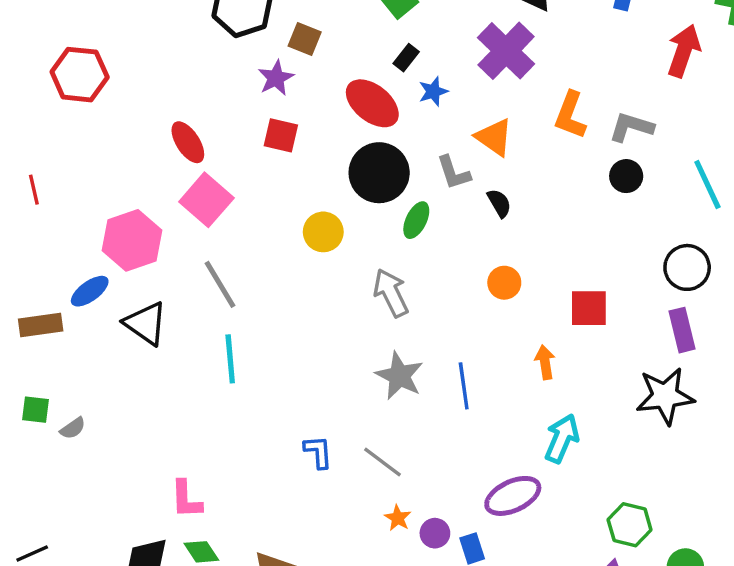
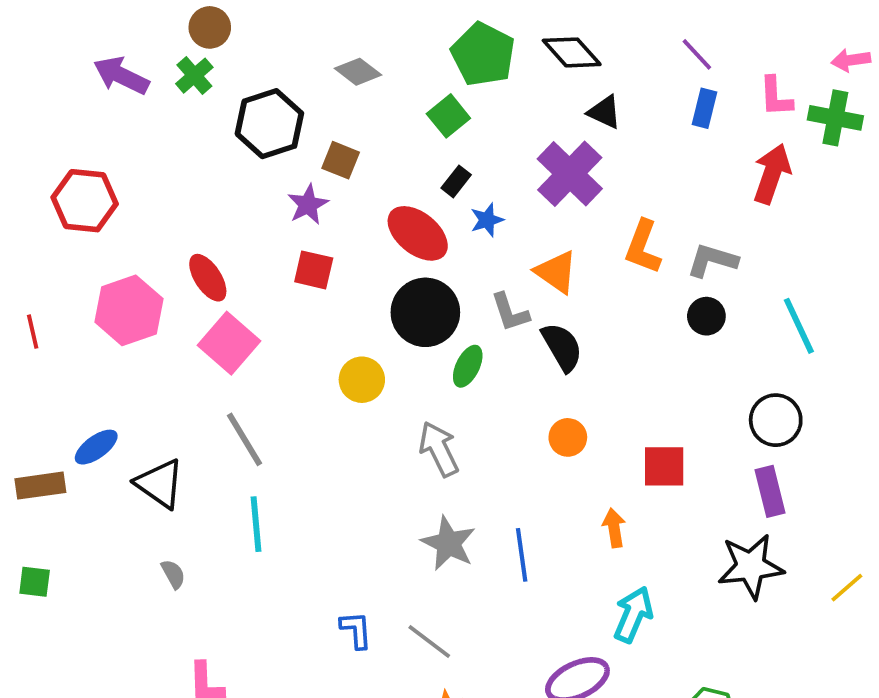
black semicircle: (499, 203) -> (562, 347), size x1.5
pink hexagon: (132, 240) -> (129, 310), moved
gray semicircle: (73, 428) -> (173, 574), moved, turned -84

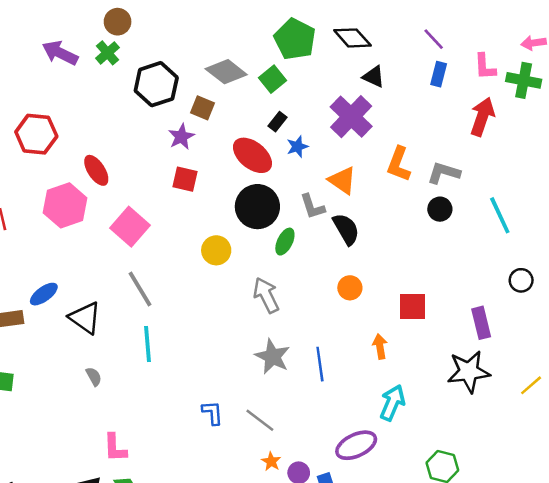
gray diamond: (358, 72) -> (226, 72), moved, size x1.4
red ellipse: (208, 278) -> (96, 170), moved
black circle: (776, 420) -> (521, 280), moved, size x0.7

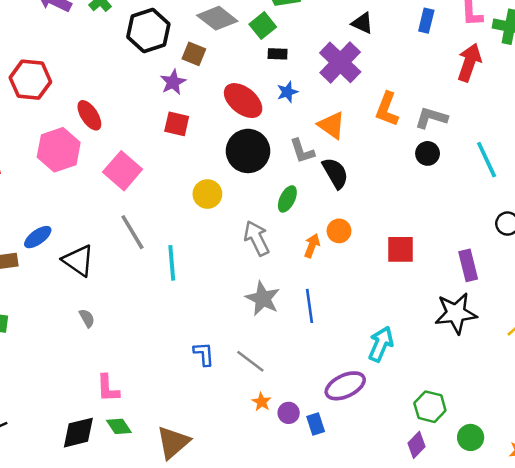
black rectangle: (277, 122) -> (278, 54), moved, turned 54
green ellipse: (285, 242) -> (287, 199), moved
cyan line: (148, 344) -> (172, 263), moved
orange arrow: (380, 347) -> (312, 246), moved, turned 30

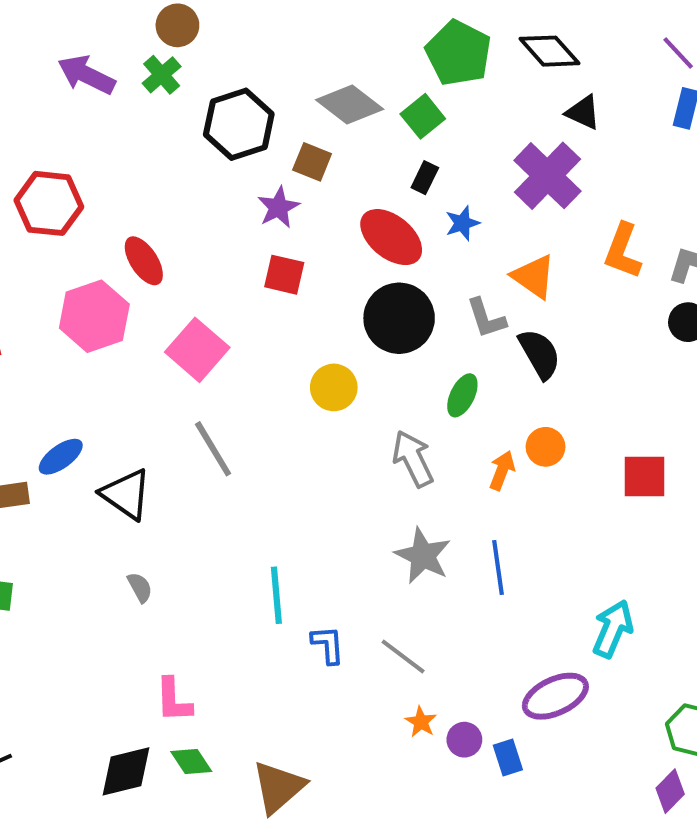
black rectangle: (278, 54) -> (425, 178), moved, turned -66
cyan line: (172, 263) -> (276, 595), moved

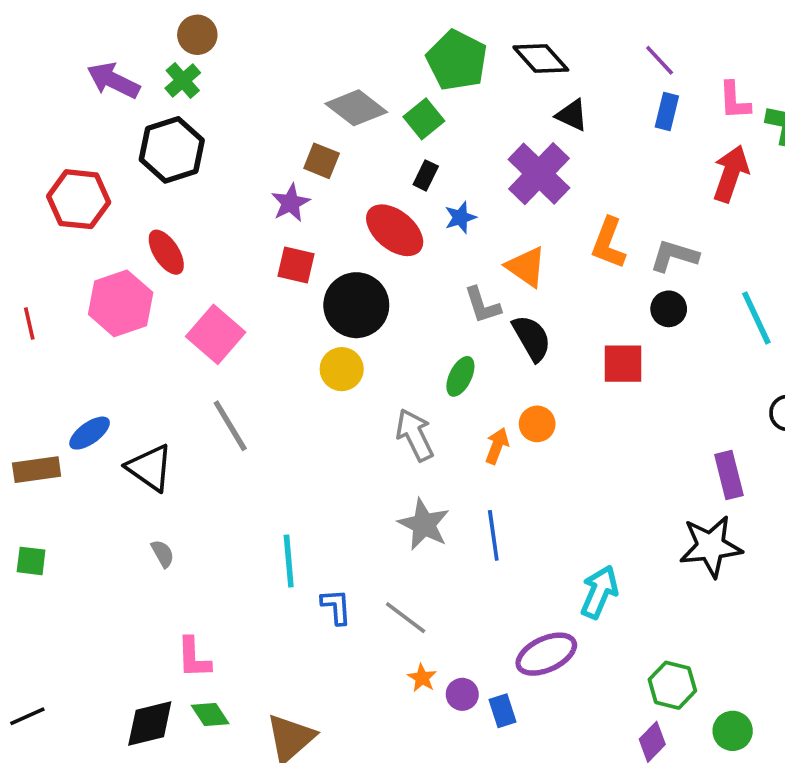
black hexagon: (239, 124) -> (172, 150), moved
black circle: (399, 318) -> (356, 305), moved
red square: (644, 476) -> (623, 364), moved

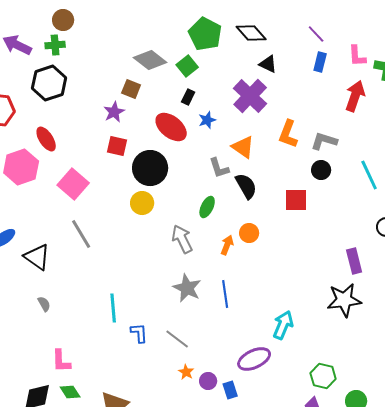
green cross: (183, 80) -> (55, 45), turned 36

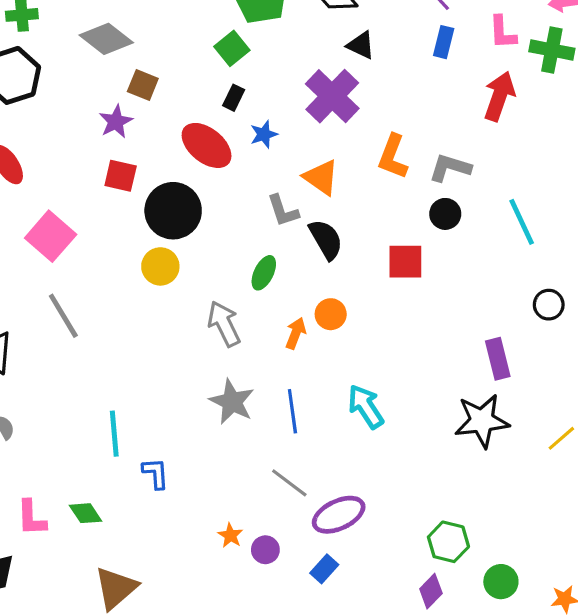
gray diamond: (150, 60) -> (106, 39), moved
cyan arrow: (283, 325) -> (366, 406), moved, turned -56
gray line: (177, 339) -> (289, 483), moved
blue rectangle: (230, 390) -> (324, 569), moved, turned 60
green diamond: (70, 392) -> (86, 513), moved

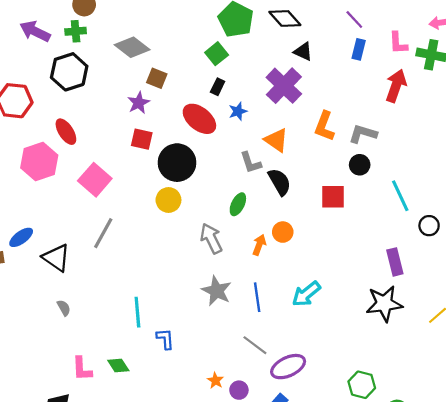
cyan line: (522, 222) -> (400, 196), moved
gray line: (63, 316) -> (103, 233), turned 60
cyan arrow: (366, 406) -> (306, 294), turned -96

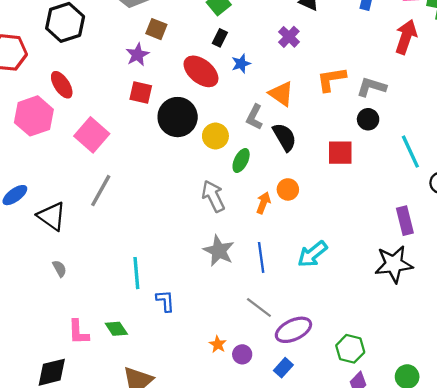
purple cross: (284, 86) -> (289, 37), size x0.6
orange L-shape: (324, 126) -> (331, 79), turned 60
gray L-shape: (251, 163) -> (254, 117), turned 45
yellow circle: (168, 200) -> (215, 136), moved
green hexagon: (362, 385) -> (350, 349), moved

